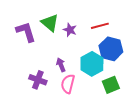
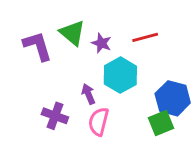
blue hexagon: (111, 49) -> (173, 98), moved
cyan hexagon: (92, 64) -> (120, 75), moved

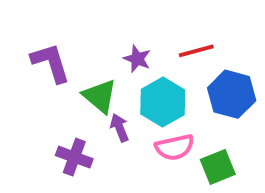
green triangle: (72, 33) -> (100, 96), moved
blue hexagon: (173, 98) -> (232, 94), moved
pink semicircle: (99, 122) -> (175, 147), moved, turned -116

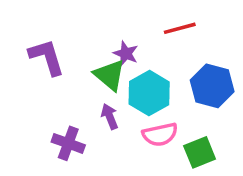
red line: (196, 51) -> (180, 28), moved
green triangle: (100, 96) -> (110, 75), moved

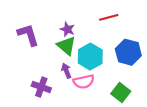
purple star: (126, 53) -> (67, 29), moved
pink semicircle: (160, 134) -> (84, 82), moved
green square: (200, 152) -> (121, 92), turned -30

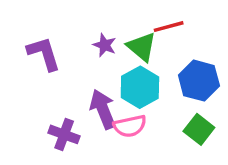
green triangle: (66, 46) -> (142, 47), moved
purple arrow: (66, 71) -> (103, 109), size x1.6
green square: (121, 92) -> (199, 129), moved

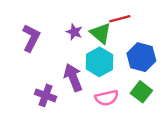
purple L-shape: (44, 54) -> (31, 38), turned 44
pink semicircle: (130, 126) -> (107, 98), moved

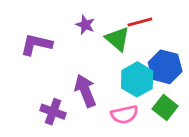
purple star: (74, 32) -> (85, 25), moved
purple L-shape: (31, 38) -> (36, 44), turned -104
cyan hexagon: (99, 62) -> (137, 79), moved

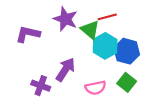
purple star: (85, 25) -> (65, 19), size x1.6
cyan hexagon: (137, 79) -> (105, 46), moved
purple arrow: (85, 91) -> (65, 70), turned 55

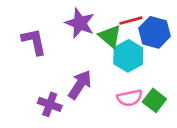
purple L-shape: (28, 34) -> (34, 42), turned 65
blue hexagon: (127, 51) -> (154, 32), moved
pink semicircle: (95, 88) -> (130, 98), moved

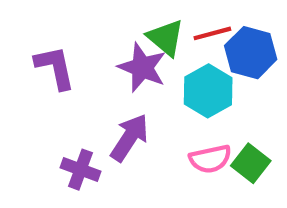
purple star: (80, 23) -> (142, 67), moved
green triangle: (110, 36) -> (166, 38), moved

